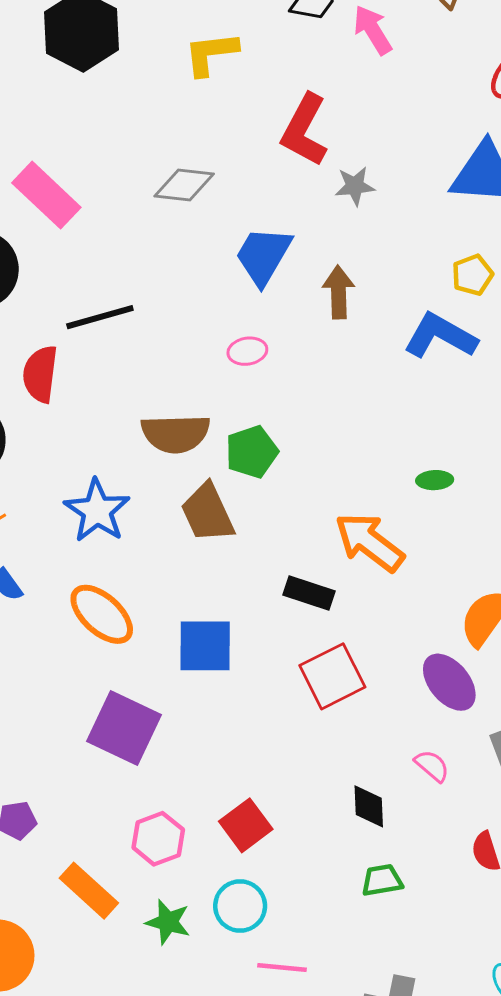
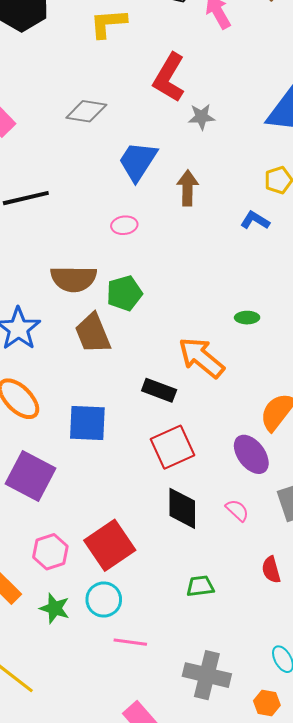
blue L-shape: (440, 336) -> (255, 220), size x0.6
black diamond: (369, 806) -> (182, 508), moved, size x1.4
red square: (246, 825) -> (110, 545), size x1.4

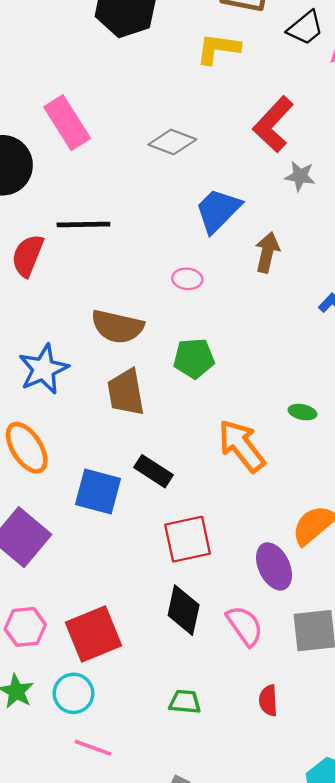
green pentagon: (124, 293) -> (194, 358), moved
black rectangle: (159, 390) -> (154, 471), moved
pink semicircle: (237, 510) -> (245, 626), size x1.5

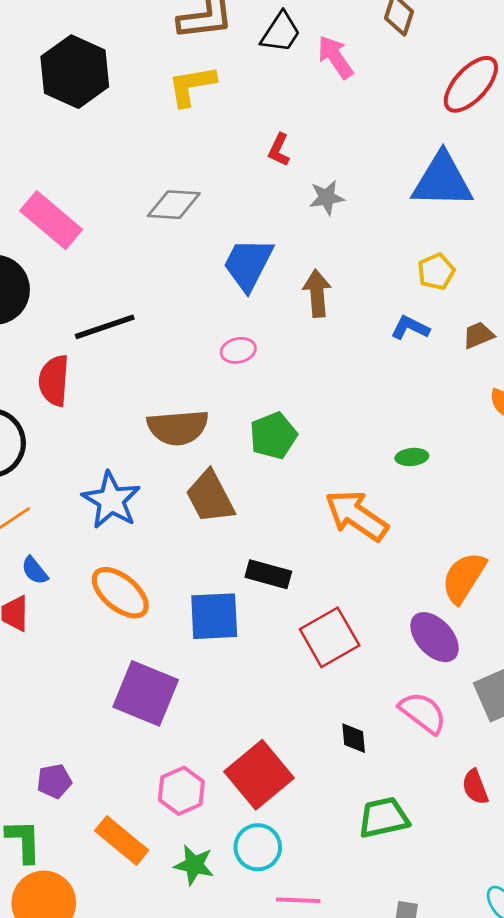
red L-shape: (273, 124) -> (279, 150), size x0.5
black diamond: (184, 610) -> (354, 738), moved, size x0.6
green trapezoid: (185, 702) -> (384, 818), size x1.4

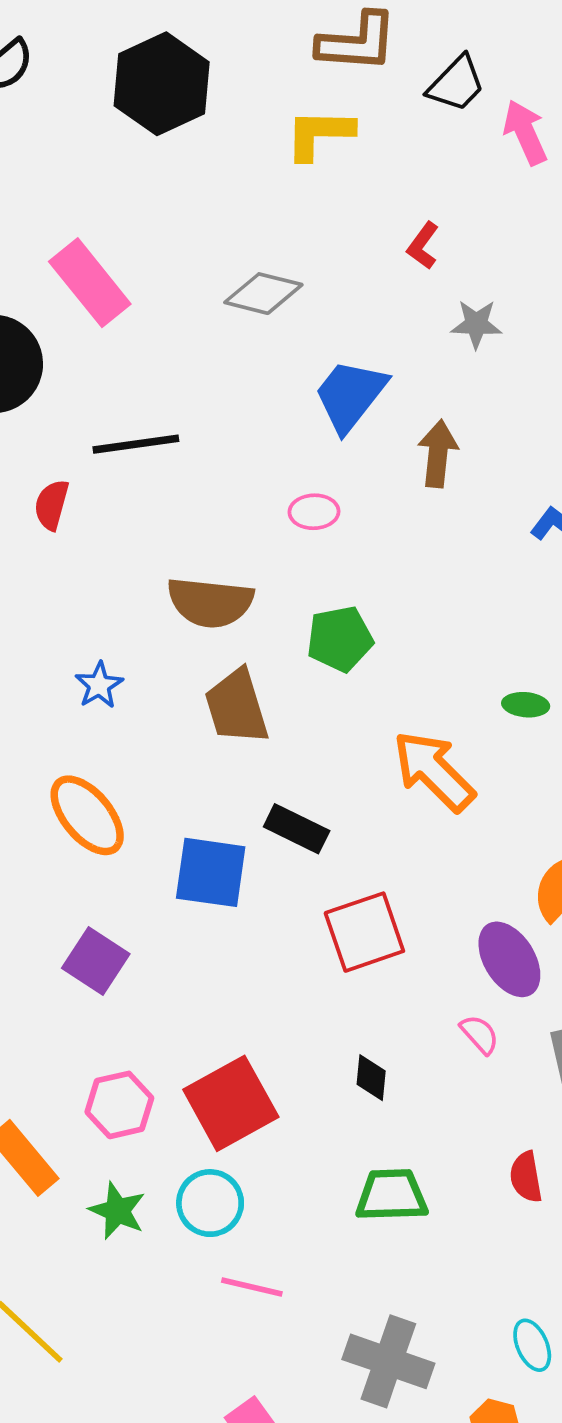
red semicircle: (54, 380) -> (52, 505), size x0.7
blue star: (111, 500) -> (99, 685), size x0.6
purple square: (146, 693) -> (96, 961), size x0.7
pink semicircle: (423, 713) -> (480, 1034), moved, size x0.6

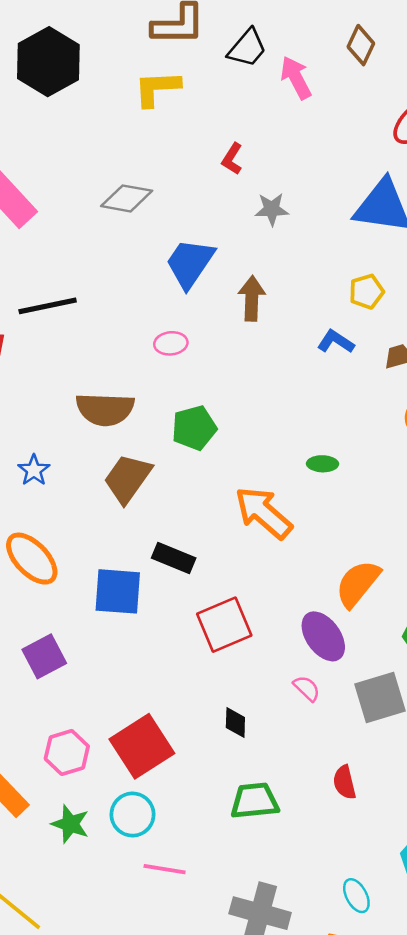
brown trapezoid: (237, 707) -> (128, 478), turned 56
purple square: (96, 961) -> (44, 656), turned 33

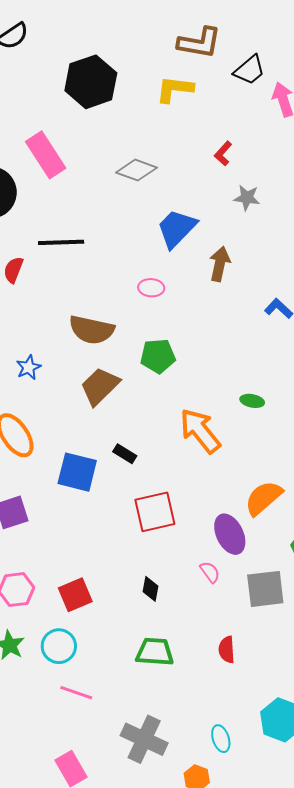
black hexagon: (48, 62) -> (91, 82), moved
black rectangle: (174, 558) -> (125, 454), size x0.7
red square: (142, 746) -> (75, 595), size x0.7

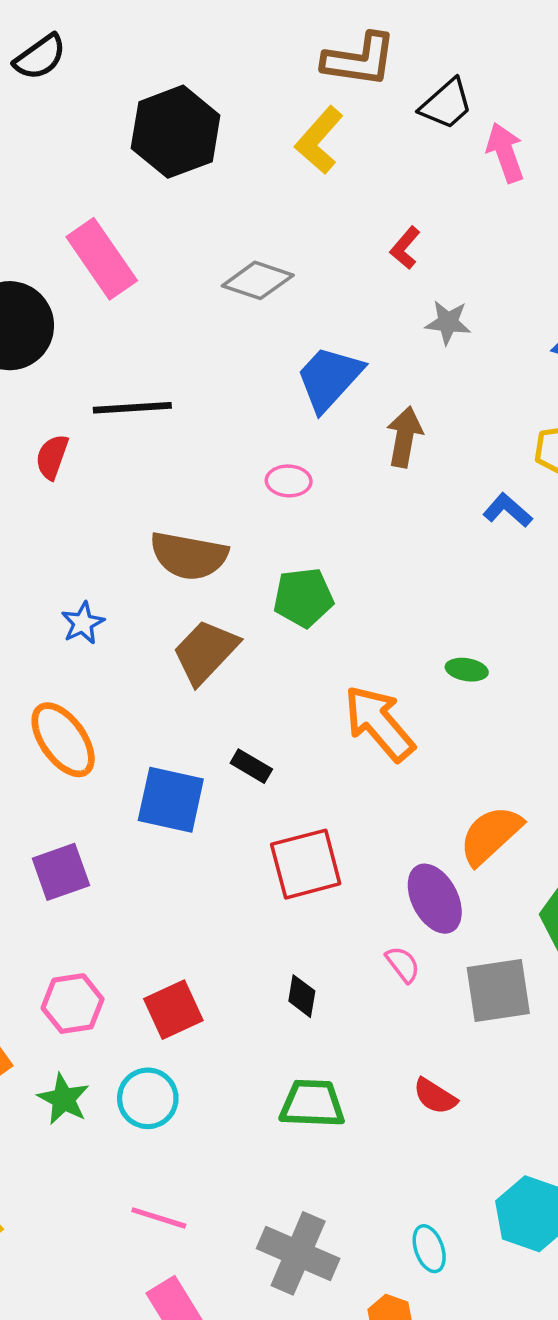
yellow L-shape: (175, 89) -> (319, 140), turned -54
red semicircle: (227, 650) -> (435, 1096), turned -52
pink line: (76, 693) -> (159, 1218), moved

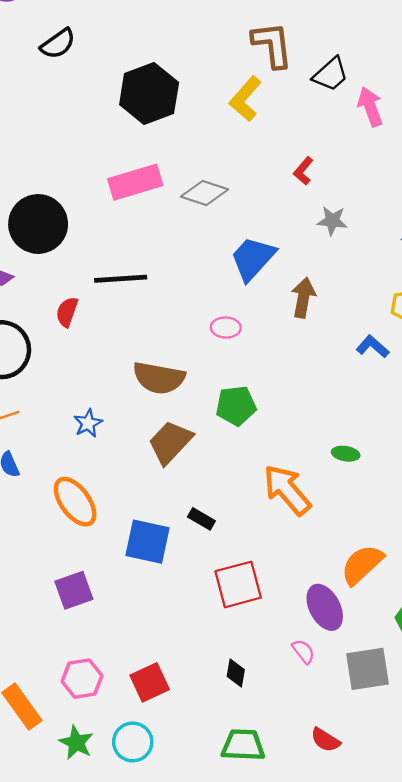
brown L-shape: (359, 60) -> (272, 45), turned -105
pink rectangle: (102, 259) -> (135, 182), moved, turned -72

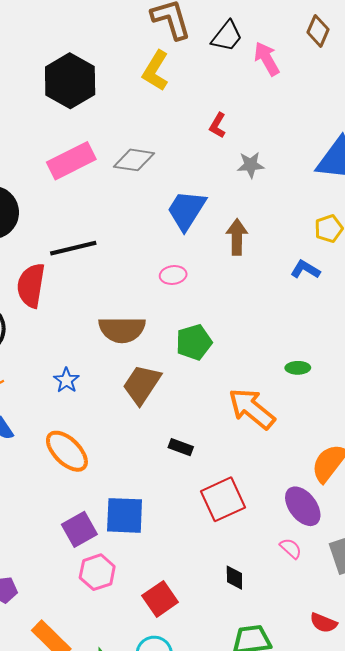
red semicircle: (67, 312) -> (31, 285), size x1.6
blue square: (147, 542) -> (125, 515), moved
pink hexagon: (82, 679) -> (97, 572), moved

